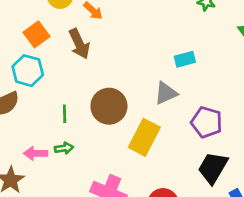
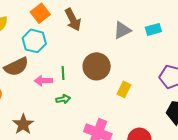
gray triangle: (166, 93) -> (122, 30), moved
yellow rectangle: (144, 137) -> (124, 89), size x0.6
pink arrow: (36, 153) -> (43, 81), moved

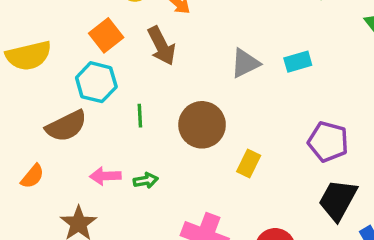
green line: (63, 73) -> (140, 116), moved
pink arrow: (43, 81) -> (105, 176), moved

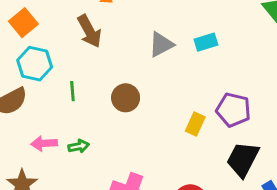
orange square: (106, 35) -> (23, 23), moved
brown circle: (202, 125) -> (126, 98), size x0.7
yellow rectangle: (249, 164) -> (195, 124), moved

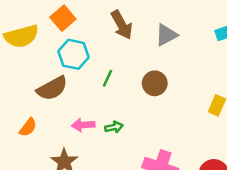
gray triangle: (161, 44) -> (166, 35), moved
green line: (72, 91) -> (107, 78), turned 30

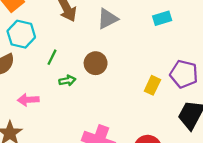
green arrow: (114, 127) -> (67, 81), moved

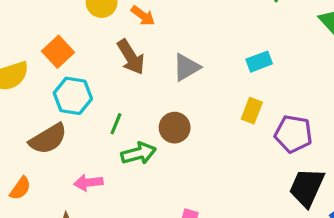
green arrow: (67, 81) -> (139, 153), size x1.5
yellow rectangle: (152, 85) -> (252, 111), moved

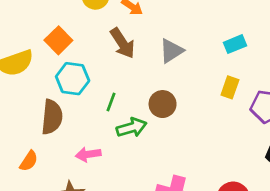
brown semicircle: (48, 139) -> (52, 117), turned -52

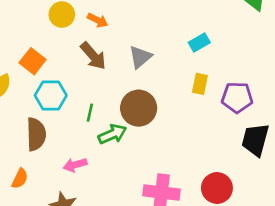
brown circle: (163, 104) -> (139, 108), size x1.4

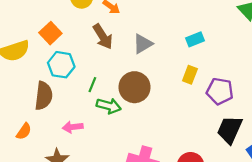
green arrow: (112, 134) -> (109, 106), turned 30

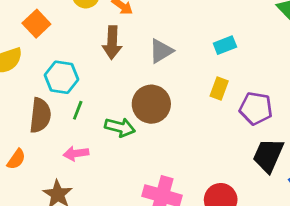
orange square: (50, 33) -> (36, 24), moved
brown arrow: (103, 37) -> (112, 43), turned 35
green line: (92, 85) -> (78, 110), moved

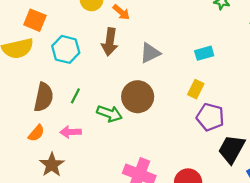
orange square: (36, 24) -> (35, 20), moved, turned -30
cyan hexagon: (61, 77) -> (66, 49), moved
purple pentagon: (256, 108) -> (210, 117), moved
orange semicircle: (16, 159) -> (36, 133), moved

